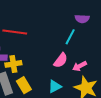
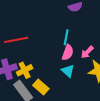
cyan line: (70, 37) -> (66, 37), moved
cyan triangle: (55, 87) -> (68, 71), moved, turned -32

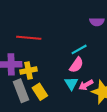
cyan line: (66, 37) -> (79, 49), turned 35
pink arrow: (87, 52) -> (86, 85), moved

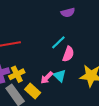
pink semicircle: (76, 65) -> (68, 54), moved
pink arrow: (86, 85) -> (47, 78), moved

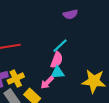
pink semicircle: (68, 54) -> (57, 60), moved
cyan triangle: (60, 76) -> (57, 73), moved, turned -48

